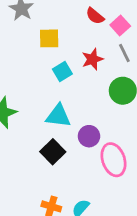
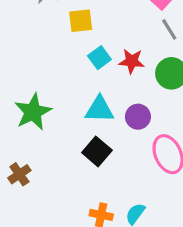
red star: (92, 59) -> (132, 61), moved, turned 30
purple circle: (89, 136) -> (138, 117), moved

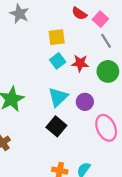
yellow square: (81, 21) -> (57, 37), moved
cyan triangle: (100, 109) -> (58, 97), turned -45

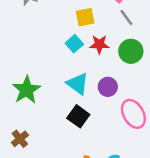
yellow square: (57, 37) -> (85, 17), moved
cyan triangle: (58, 97) -> (78, 84), turned -35

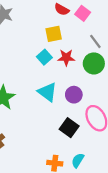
gray line: (126, 18) -> (95, 41), moved
black square: (78, 116) -> (69, 128), moved

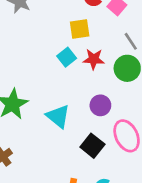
cyan triangle: (47, 92) -> (58, 116), moved

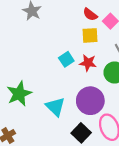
yellow square: (80, 29) -> (90, 35), moved
purple circle: (100, 105) -> (90, 101), size x1.6

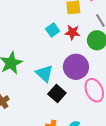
black square: (81, 133) -> (57, 93), moved

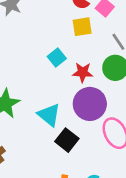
red star: (72, 32) -> (83, 72), moved

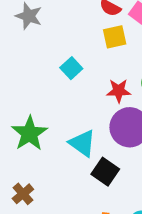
cyan square: (57, 58) -> (71, 68), moved

